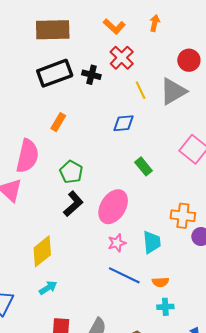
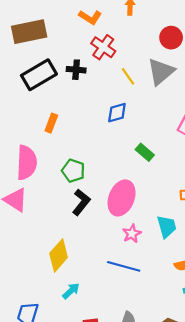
blue line: (124, 275) -> (124, 266), moved

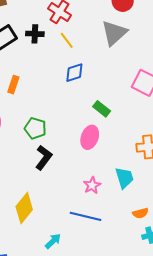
yellow line: (128, 76) -> (67, 40), moved
pink ellipse: (122, 198) -> (90, 137), moved, size x0.7
cyan arrow: (71, 291) -> (53, 241), moved

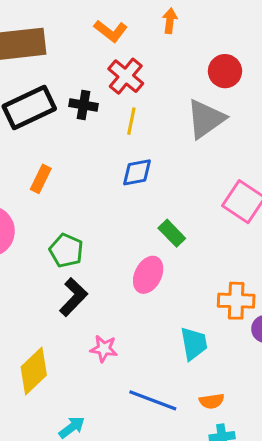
yellow line: (67, 40) -> (131, 121), turned 42
pink star: (92, 185) -> (104, 349), moved, turned 30
blue line: (85, 216) -> (153, 400), moved

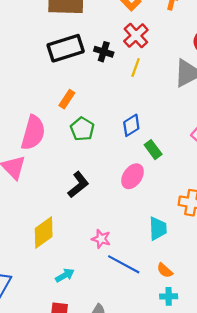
blue diamond: (137, 172) -> (131, 125), moved, turned -30
green pentagon: (66, 251) -> (82, 129), moved
pink star: (104, 349) -> (101, 239), moved
orange semicircle: (212, 401) -> (165, 270), turned 42

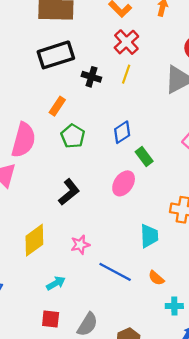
black cross: (104, 52) -> (91, 77), moved
pink star: (101, 239) -> (80, 245), moved, turned -30
cyan cross: (169, 296) -> (174, 306), moved

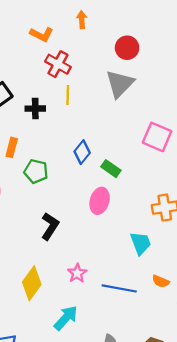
cyan arrow: (56, 283) -> (66, 318), size x1.4

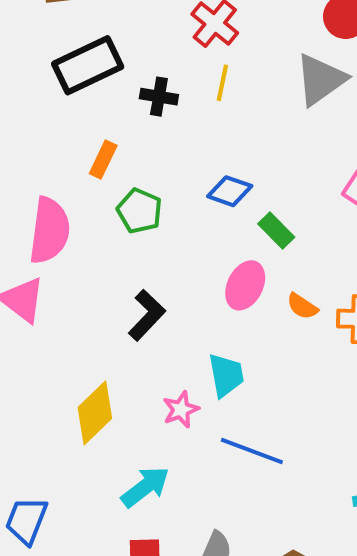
blue diamond: (82, 152) -> (230, 191), turned 60
cyan trapezoid: (141, 243) -> (226, 375), moved
orange semicircle: (161, 281) -> (302, 306), moved

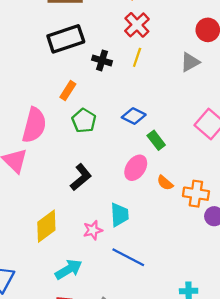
gray triangle: (321, 80) -> (190, 62), size x0.7

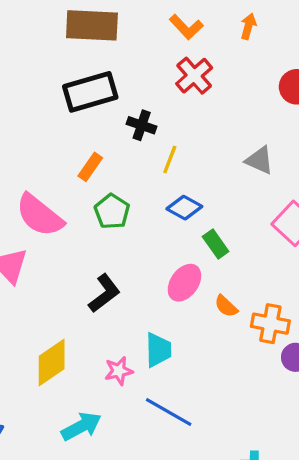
yellow line: (137, 57) -> (170, 160), moved
gray triangle: (190, 62) -> (259, 160), moved, turned 50
pink semicircle: (34, 125) -> (40, 215), turned 112

